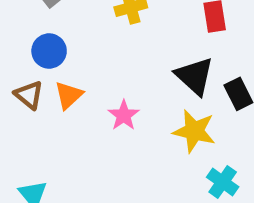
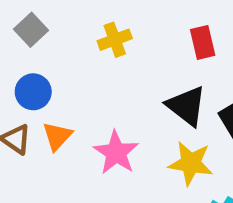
pink star: (124, 115) -> (116, 153), size x1.4

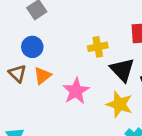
yellow cross: (115, 40) -> (98, 47), moved

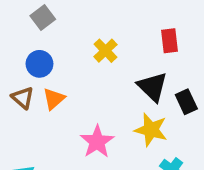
yellow cross: (98, 47) -> (105, 51), moved, turned -30
pink star: (76, 91) -> (97, 142), moved

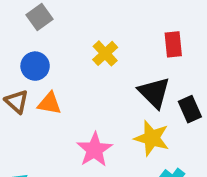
orange triangle: (54, 99) -> (49, 103), turned 50

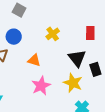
gray square: (40, 17) -> (19, 10), turned -32
orange triangle: (49, 103) -> (34, 60), moved

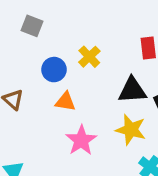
blue circle: (14, 37) -> (54, 70), moved
black triangle: (77, 58) -> (132, 90), turned -48

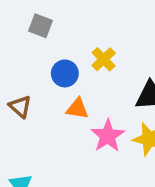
pink star: (81, 140) -> (108, 136), moved

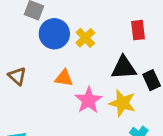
blue circle: (65, 73) -> (54, 34), moved, size x1.4

